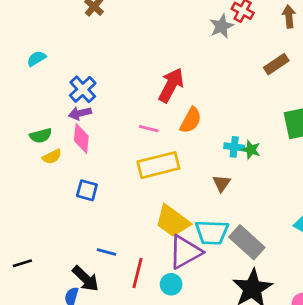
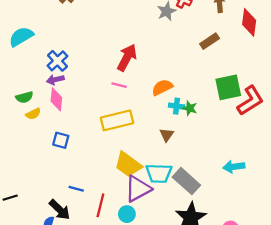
cyan semicircle: (36, 59) -> (21, 37), size x1.6
orange semicircle: (191, 120) -> (162, 87), moved, turned -145
pink line: (149, 129) -> (119, 85), moved

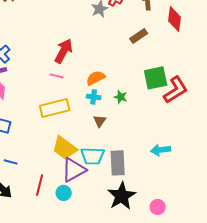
cyan cross: (176, 106) -> (94, 97), moved
gray rectangle: (186, 181) -> (118, 163), turned 45
blue line: (76, 189) -> (11, 162), moved

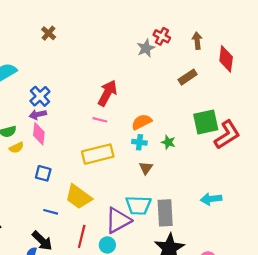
yellow trapezoid: (65, 148) -> (78, 197), moved

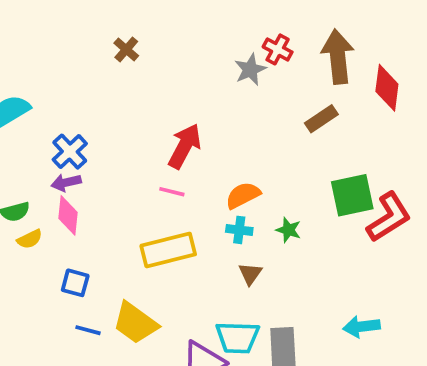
brown cross: (49, 33) -> (126, 49), moved
brown arrow: (197, 41) -> (338, 57), size x1.8
blue line: (51, 212) -> (88, 330), moved

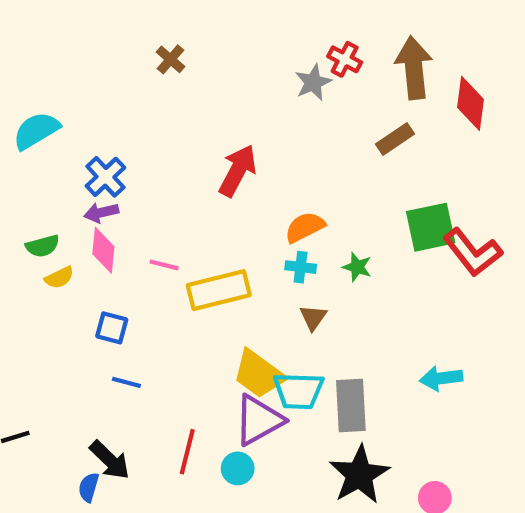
pink line: (172, 192) -> (164, 265), moved
red L-shape: (389, 217) -> (473, 252), turned 84
yellow trapezoid: (135, 323) -> (259, 374), moved

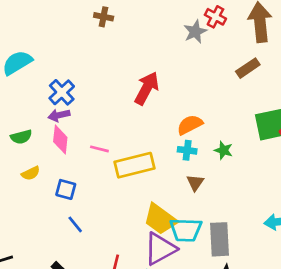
brown cross: (170, 59) -> (104, 17), turned -30
yellow semicircle: (59, 278) -> (31, 173), moved
blue line: (126, 382) -> (75, 224), turned 36

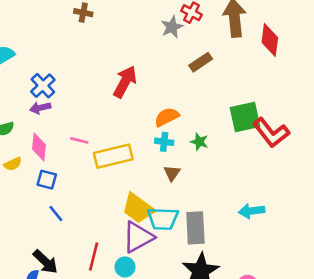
brown rectangle: (248, 68) -> (201, 62), moved
pink diamond: (60, 140) -> (39, 147), moved

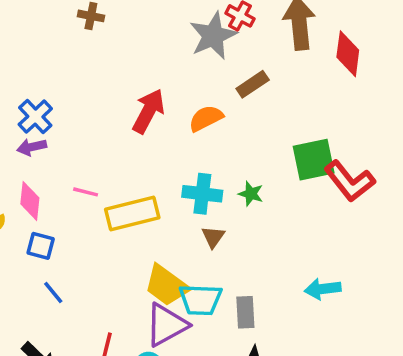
gray star: (172, 27) -> (213, 36), size x1.5
orange semicircle: (167, 117) -> (206, 118), moved
cyan cross: (164, 142) -> (202, 194), size x1.5
gray rectangle: (195, 228) -> (245, 312), size x0.7

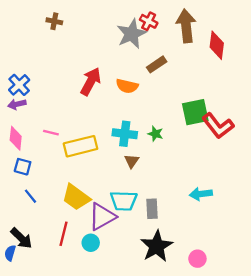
orange semicircle: (206, 118) -> (127, 86), turned -140
yellow trapezoid: (166, 285) -> (76, 197), moved

